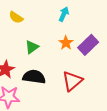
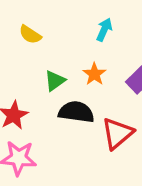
orange star: (66, 43) -> (94, 74), moved
black semicircle: (34, 77) -> (76, 112), moved

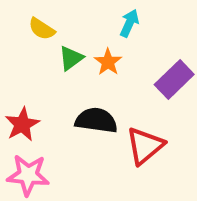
orange star: (94, 74) -> (108, 62), moved
green triangle: (55, 81) -> (71, 58), moved

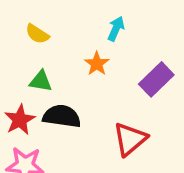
green triangle: (71, 58) -> (41, 81), moved, turned 45
black semicircle: (96, 120) -> (62, 116), moved

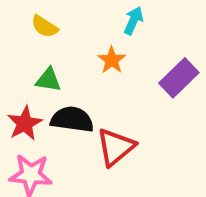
red triangle: (130, 139) -> (116, 147), moved

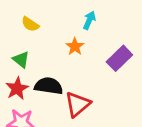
green triangle: (48, 80) -> (21, 60), moved, turned 30

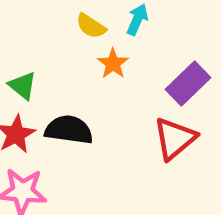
yellow semicircle: (30, 24) -> (91, 26), moved
red triangle: (77, 104) -> (175, 139), moved

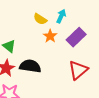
purple rectangle: (188, 83) -> (76, 37), moved

